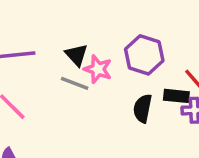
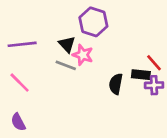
purple hexagon: (144, 55) -> (93, 22), moved

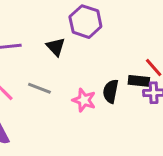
pink star: (83, 55) -> (84, 100), moved
gray line: (66, 65) -> (39, 88), moved

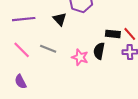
black rectangle: (139, 81) -> (113, 34), moved

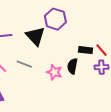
black triangle: (60, 19) -> (35, 36), size x1.5

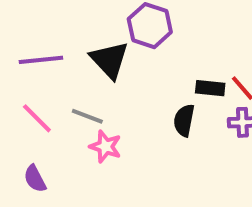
pink star: (54, 72) -> (105, 147), moved

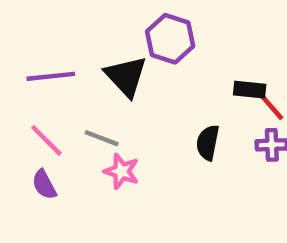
black rectangle: (210, 88) -> (250, 90), moved
purple semicircle: (35, 179) -> (44, 185), moved

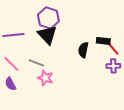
purple hexagon: (170, 39) -> (48, 18), moved
black semicircle: (208, 143) -> (83, 50), moved

